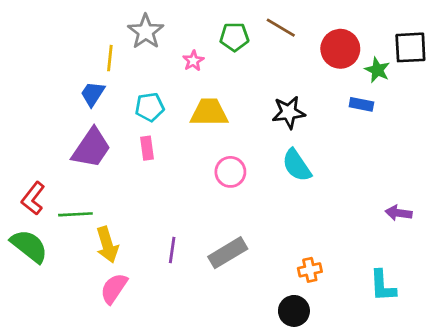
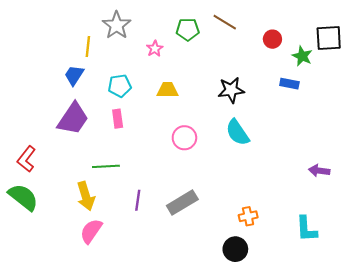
red circle: (340, 49) -> (272, 39), size x0.6
yellow trapezoid: (209, 112) -> (167, 90), size x0.7
green line: (75, 214) -> (106, 166), moved

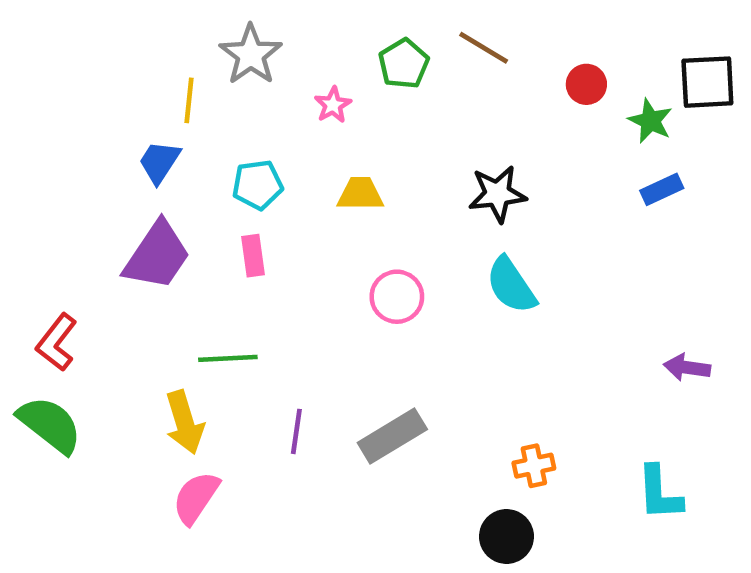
green pentagon: (188, 30) -> (404, 64), turned -30
blue rectangle: (289, 84) -> (662, 189), moved, turned -36

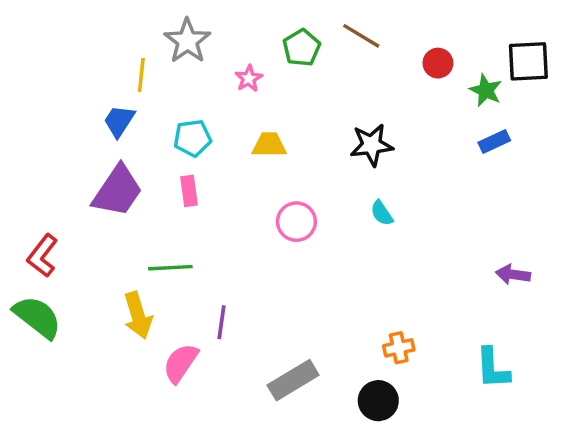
cyan semicircle: (511, 285) -> (382, 213), size x0.6
gray rectangle: (392, 436) -> (293, 380), moved
pink semicircle: (196, 498) -> (181, 363), moved

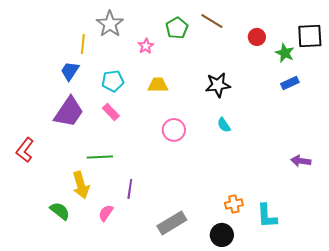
pink rectangle: (189, 191) -> (111, 112), turned -36
green semicircle: (37, 317) -> (60, 211), moved, size x0.7
pink semicircle: (181, 363) -> (106, 213), size x0.7
cyan L-shape: (493, 368) -> (267, 216), moved

